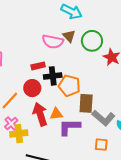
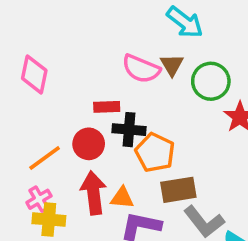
brown rectangle: (86, 103) -> (178, 190), turned 66

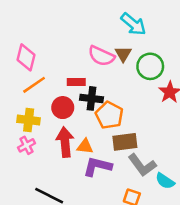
orange line: (45, 158) -> (34, 85), moved
yellow cross: (49, 220) -> (29, 120), moved

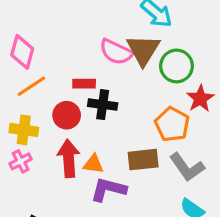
brown triangle: (123, 54) -> (143, 50), size x1.6
orange pentagon: (109, 115) -> (172, 124), moved
gray L-shape: (142, 165) -> (187, 167), moved

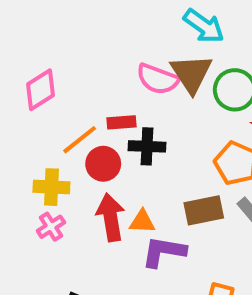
pink diamond: (22, 52) -> (41, 90), turned 48
orange line: (31, 86) -> (80, 140), moved

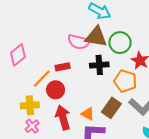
brown triangle: (191, 74) -> (96, 37), turned -40
black cross: (147, 146) -> (99, 65), moved
brown rectangle: (204, 210) -> (111, 108), turned -36
orange triangle: (142, 222) -> (88, 114), moved, turned 32

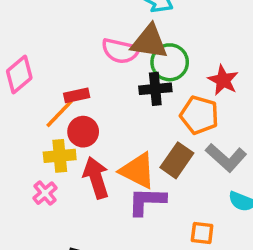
green circle: (120, 43) -> (170, 62), moved
red rectangle: (63, 67) -> (77, 95), moved
yellow cross: (30, 105) -> (60, 156), moved
orange triangle: (88, 114) -> (138, 171), size x1.6

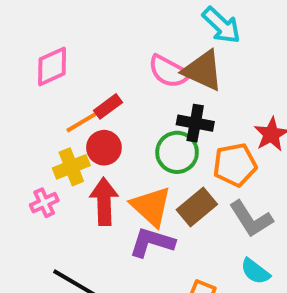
green circle: (170, 62) -> (177, 152), moved
red rectangle: (77, 95) -> (108, 106), turned -40
orange pentagon: (199, 115) -> (235, 165), turned 30
yellow cross: (60, 156) -> (71, 167), turned -32

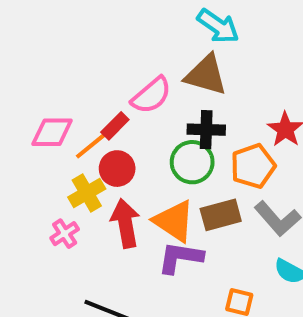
pink diamond: (52, 66) -> (52, 132), moved, turned 33
pink semicircle: (169, 71) -> (151, 95), moved, turned -60
brown rectangle: (197, 207) -> (221, 215), turned 33

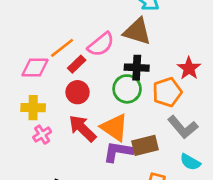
orange line: (93, 144) -> (62, 48), moved
yellow cross: (87, 193) -> (33, 108), moved, turned 30
brown rectangle: (221, 215) -> (145, 145), moved
red arrow: (125, 223) -> (82, 128), turned -36

